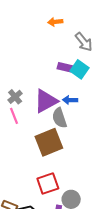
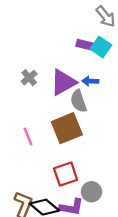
pink line: (14, 116) -> (28, 136), moved

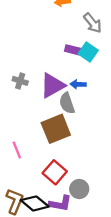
gray cross: (29, 78) -> (20, 81), turned -32
pink line: (28, 136) -> (17, 150), moved
red square: (66, 174) -> (55, 172), turned -30

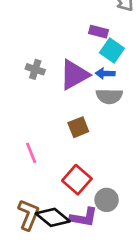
cyan square: (88, 52) -> (112, 50), moved
gray semicircle: (67, 103) -> (109, 96), moved, turned -70
brown square: (56, 129) -> (78, 127), size x0.6

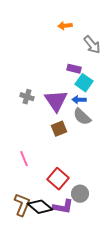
purple triangle: (74, 75) -> (56, 101), turned -35
gray semicircle: (109, 96) -> (82, 117), turned 42
brown square: (78, 127) -> (59, 129), moved

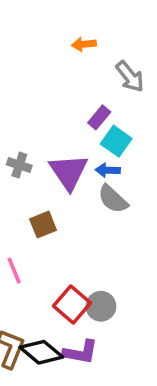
purple rectangle: (74, 69) -> (99, 117), turned -64
brown square: (59, 129) -> (43, 225), moved
gray circle: (80, 194) -> (101, 306), moved

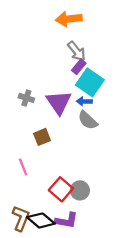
orange arrow: (84, 44) -> (69, 19), size x1.6
gray arrow: (130, 77) -> (77, 51), moved
cyan square: (116, 141) -> (90, 82), size x1.4

